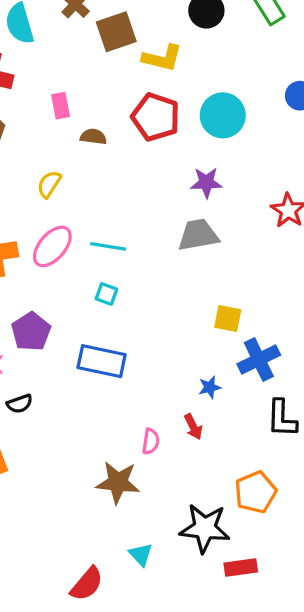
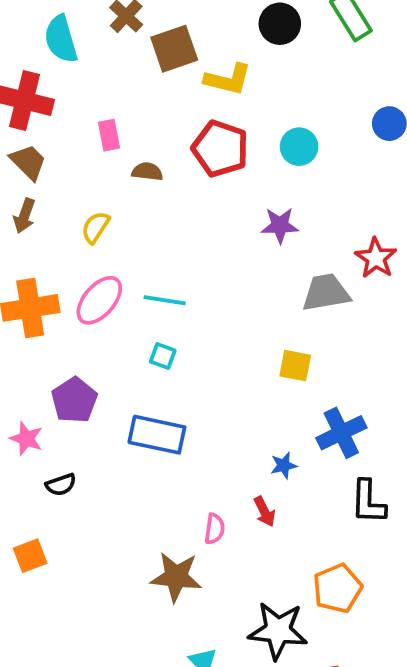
cyan circle: (223, 115) -> (299, 147), size x0.7
gray trapezoid: (198, 235) -> (326, 293), moved
yellow square: (228, 319) -> (295, 366), moved

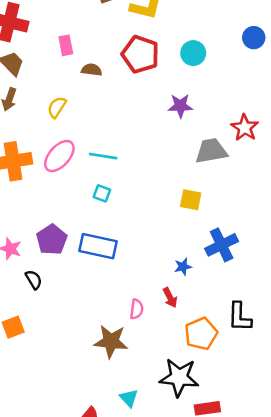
purple pentagon: (74, 400) -> (52, 240), moved
black semicircle: (61, 485) -> (34, 280), turned -102
black L-shape: (368, 502) -> (240, 317), moved
orange pentagon: (337, 588) -> (201, 334), moved

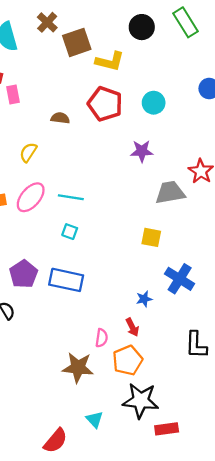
pink rectangle: (66, 45) -> (13, 94), moved
blue cross: (222, 245) -> (180, 279), turned -32
orange pentagon: (201, 334) -> (128, 360), moved

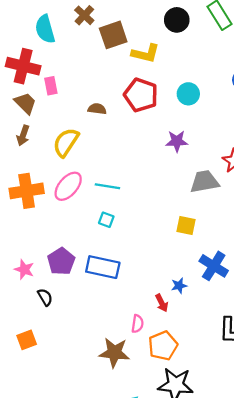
yellow semicircle: (28, 152) -> (66, 142), size x1.5
red arrow: (132, 327) -> (162, 303), moved

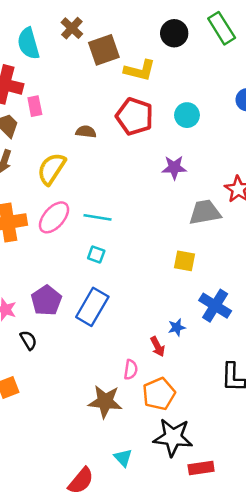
blue rectangle: (103, 267) -> (92, 307), turned -72

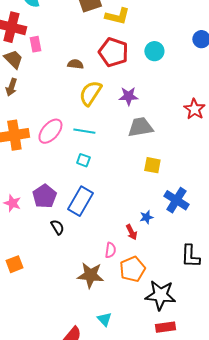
purple star: (174, 168) -> (128, 96), moved
yellow semicircle: (51, 169) -> (90, 93), moved
gray trapezoid: (205, 212) -> (140, 127), moved
black semicircle: (28, 340) -> (57, 227), moved
black star: (173, 437) -> (160, 295), moved

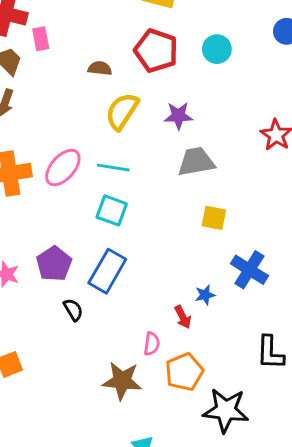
cyan square: (83, 160) -> (112, 210), size x1.5

